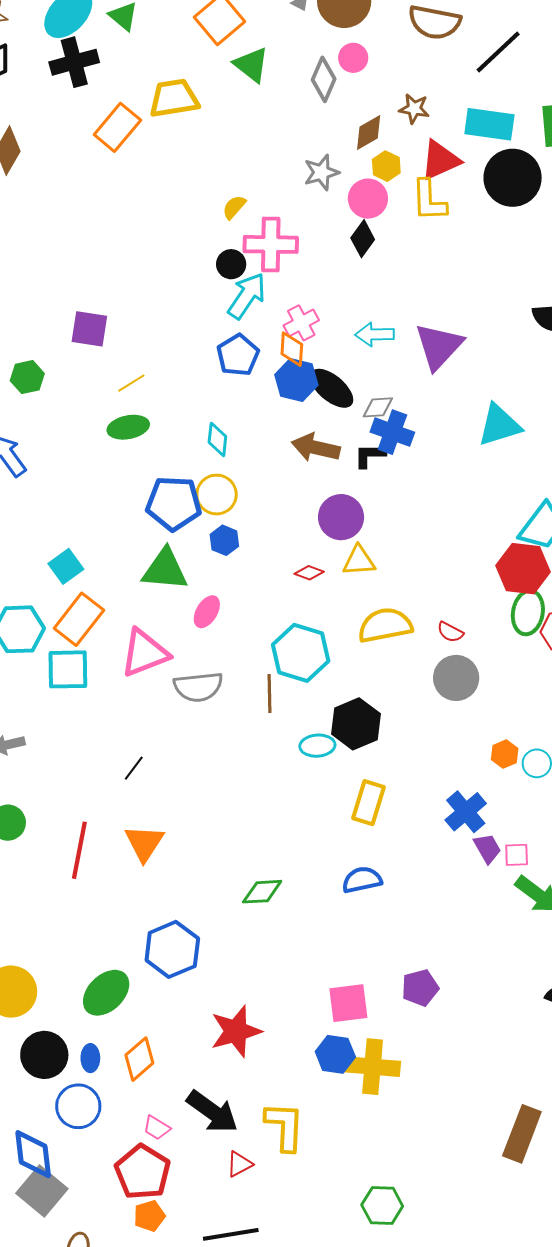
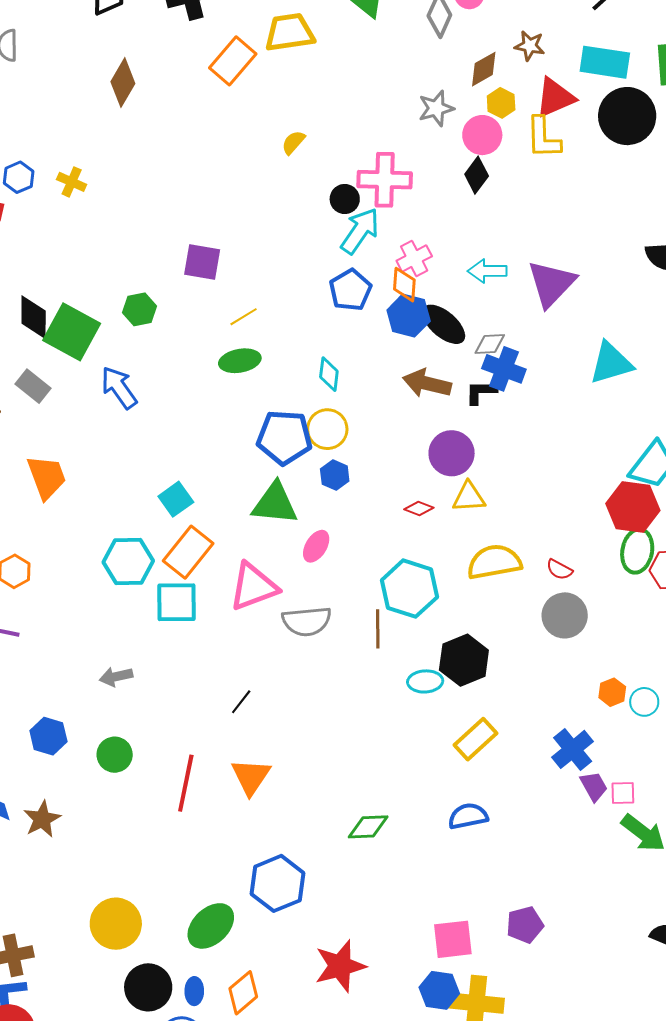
yellow semicircle: (234, 207) -> (293, 142), moved
yellow rectangle: (368, 803) -> (475, 739), turned 30

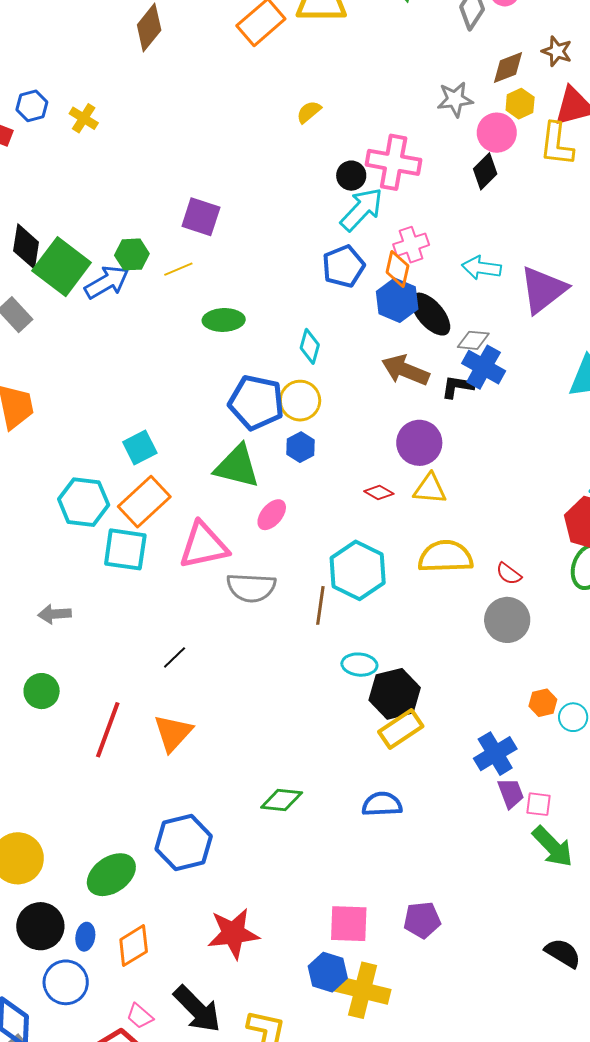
yellow line: (244, 317) -> (178, 269), moved
blue arrow: (119, 388) -> (107, 282), moved, turned 87
black hexagon: (464, 660) -> (395, 694), moved

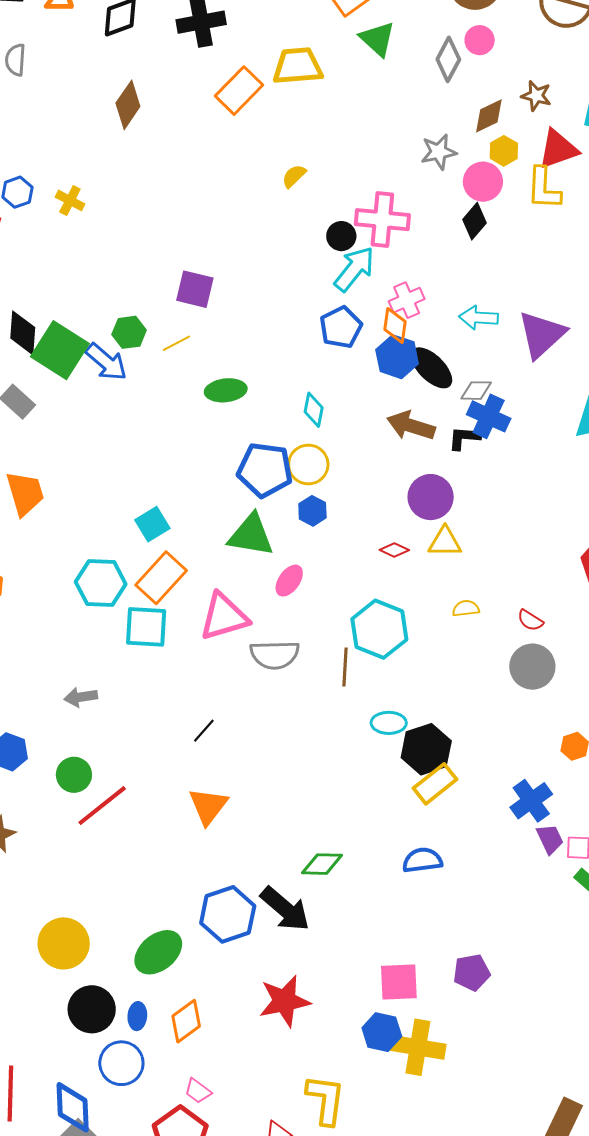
blue arrow: (107, 282) -> (106, 362), turned 75
yellow semicircle: (445, 557) -> (466, 608), size x0.5
red line: (108, 730) -> (102, 806), moved, turned 36
black arrow: (197, 1009) -> (285, 909), moved

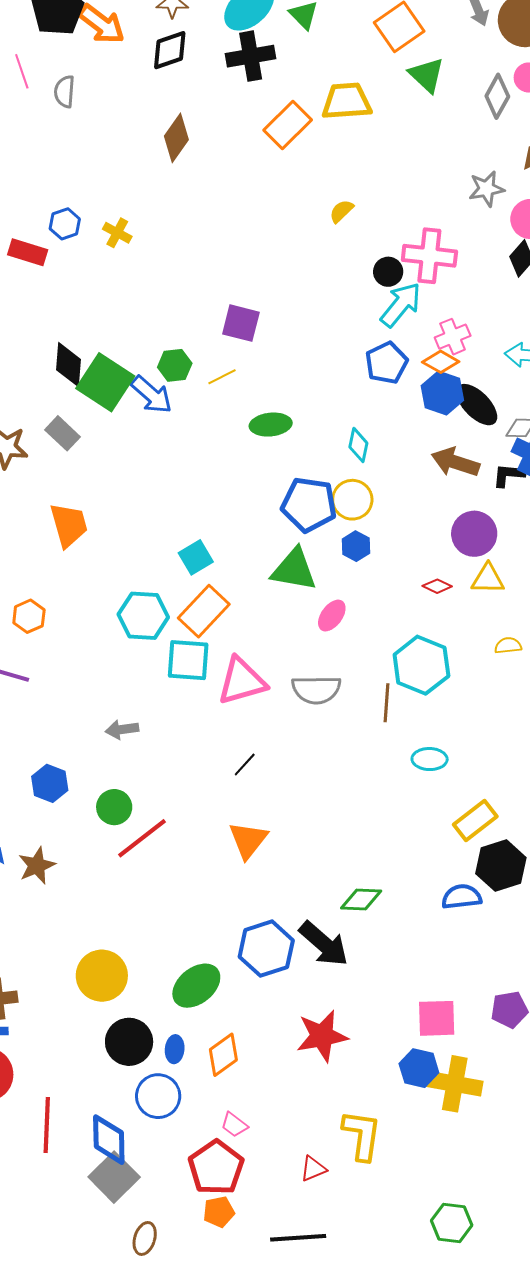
orange diamond: (395, 326) -> (441, 362), turned -69
pink triangle: (224, 617) -> (242, 681), moved
black hexagon: (426, 749) -> (501, 866), moved

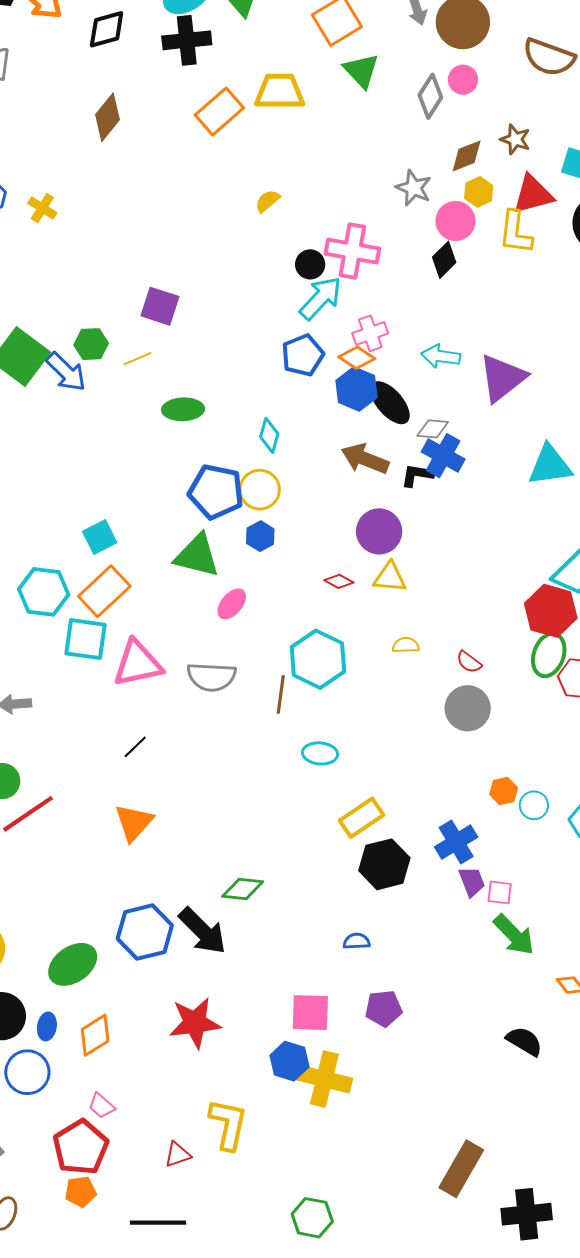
gray star: (486, 189) -> (414, 188), turned 30
blue semicircle: (462, 897) -> (357, 941), moved, size x0.7

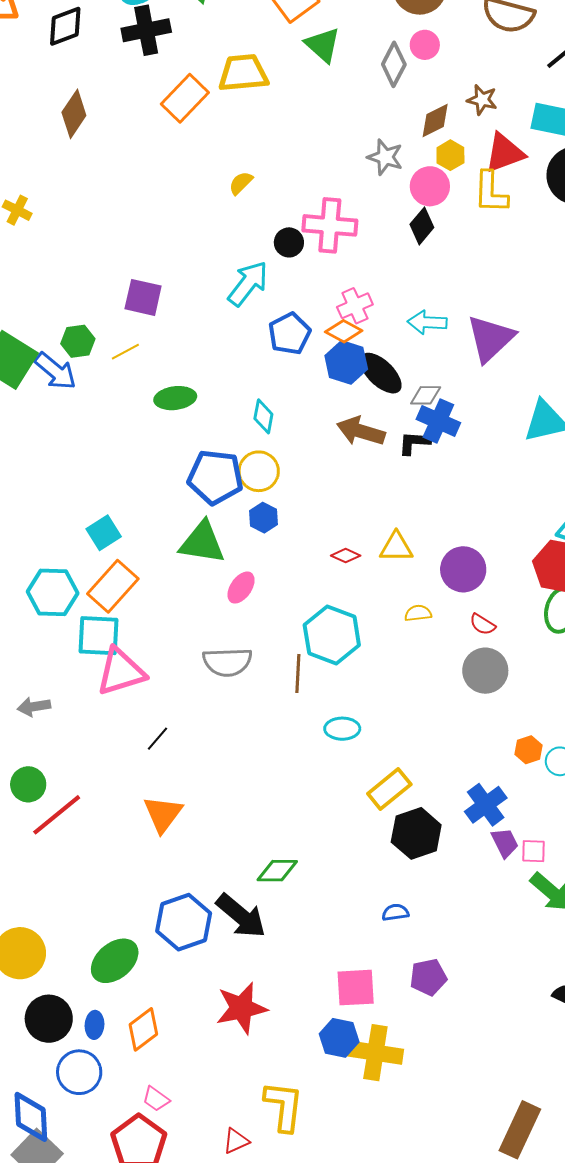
cyan arrow: (321, 298) -> (248, 284), moved
purple circle: (379, 531) -> (463, 569), moved
pink triangle: (138, 663) -> (121, 672), moved

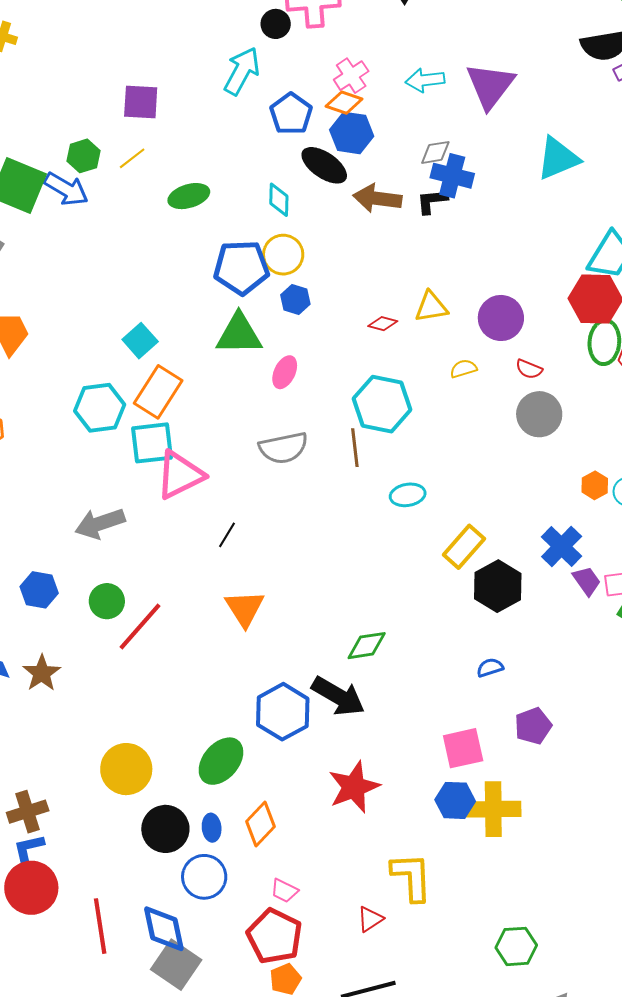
black ellipse: (381, 373) -> (324, 165), moved
gray arrow: (34, 707) -> (100, 523), size x1.5

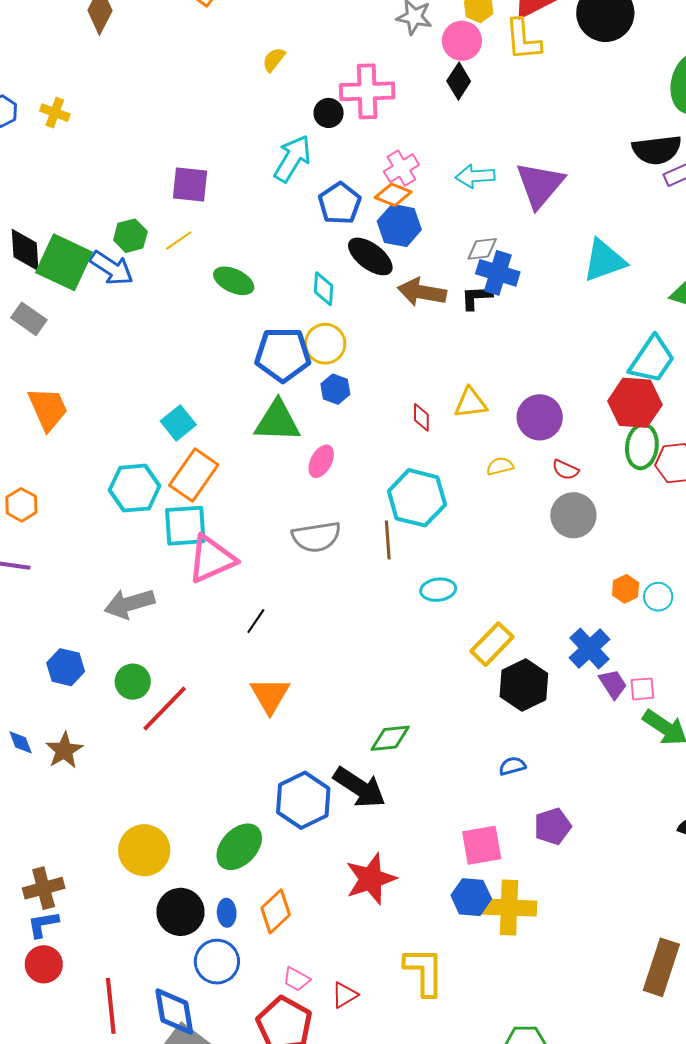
green ellipse: (189, 196) -> (234, 281), turned 39
red diamond: (383, 324) -> (421, 417), turned 72
red circle: (31, 888) -> (44, 964), size x0.7
red triangle: (370, 919) -> (345, 995), moved

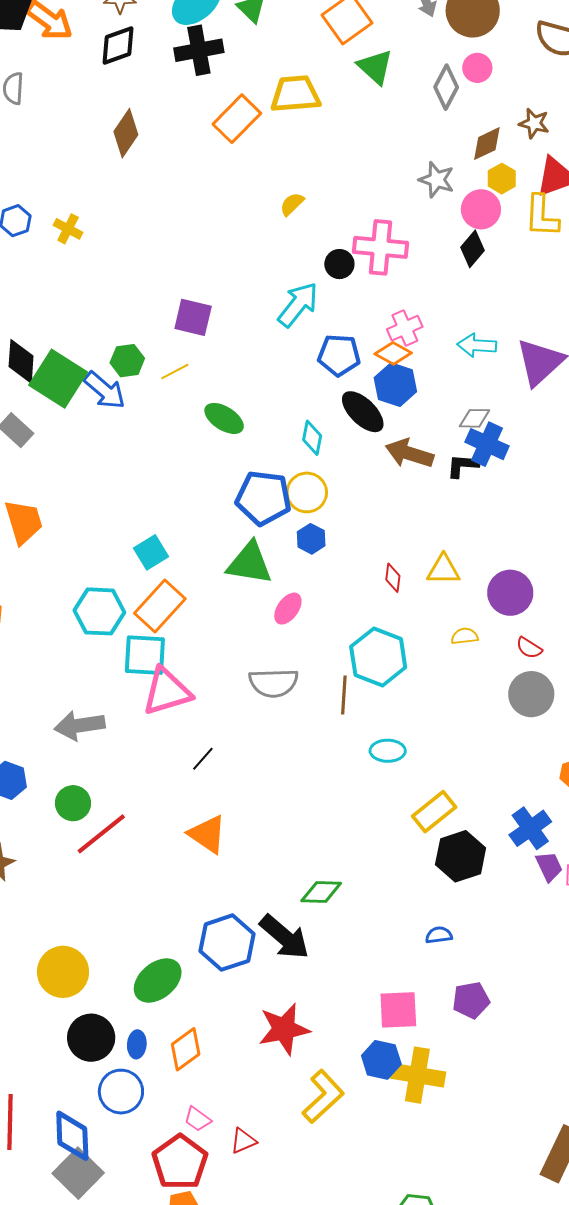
blue pentagon: (340, 203) -> (339, 355), turned 30
orange triangle: (270, 695) -> (207, 834), turned -33
yellow L-shape: (424, 971) -> (323, 1097), moved, turned 40

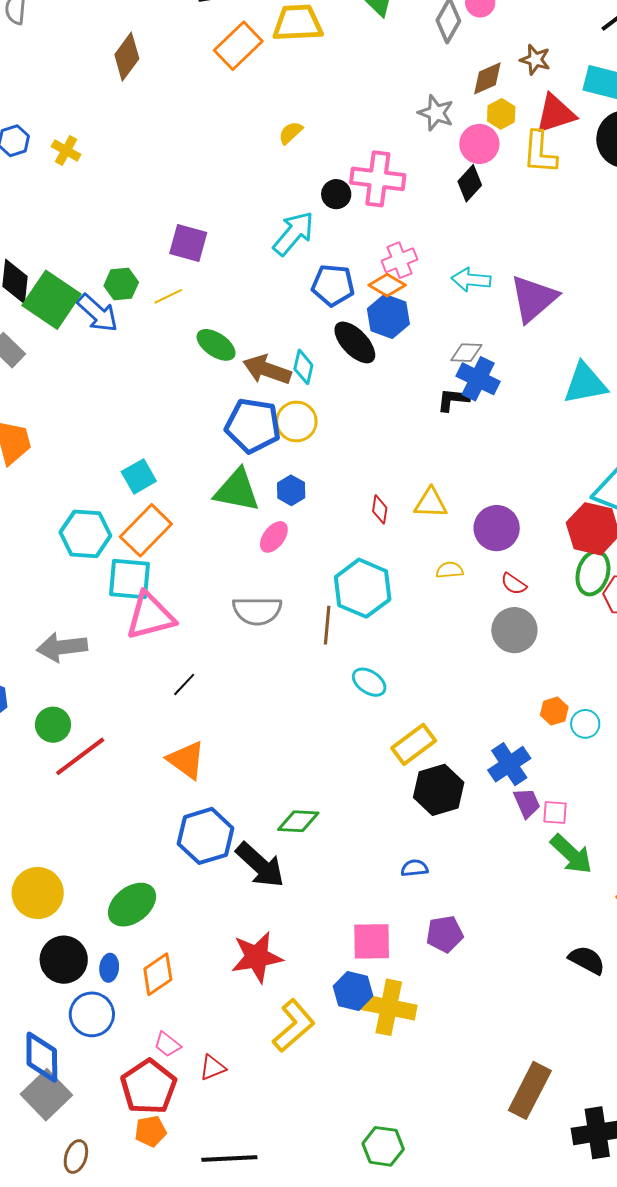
brown arrow: (409, 454) -> (267, 370), moved
blue hexagon: (311, 539) -> (291, 490), moved
cyan ellipse: (388, 751) -> (369, 682), turned 32
blue hexagon: (227, 943) -> (206, 836), moved

